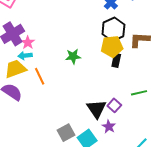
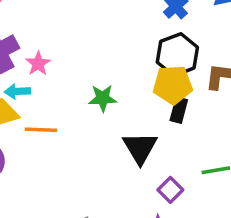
pink star: (28, 43) -> (38, 64), moved
orange line: (40, 76) -> (41, 130), turned -66
black triangle: (96, 109) -> (140, 148), moved

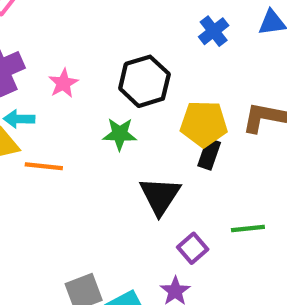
black hexagon: (177, 55) -> (144, 81), moved
pink star: (38, 64) -> (63, 83), moved

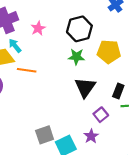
cyan arrow: (19, 119) -> (15, 46), turned 48
green star: (120, 134) -> (76, 57), moved
black rectangle: (209, 154) -> (118, 91), moved

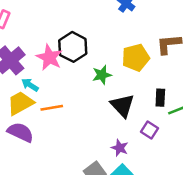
pink star: (38, 28) -> (49, 57), size x1.5
black hexagon: (79, 29) -> (73, 47), moved
purple star: (91, 136) -> (120, 148), moved

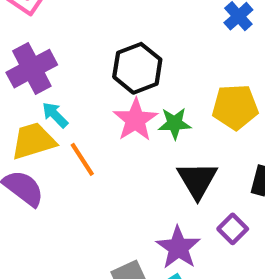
pink star: (49, 57) -> (135, 120), moved
orange line: (52, 108) -> (82, 159), turned 55
purple star: (120, 148) -> (178, 248), size x1.5

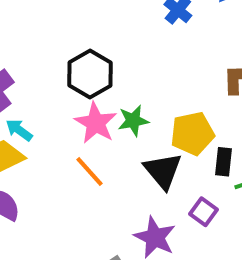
yellow pentagon: (235, 107) -> (192, 134), moved
orange line: (82, 159) -> (89, 171), moved

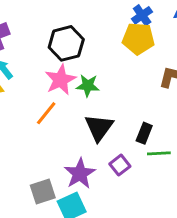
yellow pentagon: (192, 134) -> (138, 39), moved
orange line: (89, 171) -> (46, 113), turned 65

